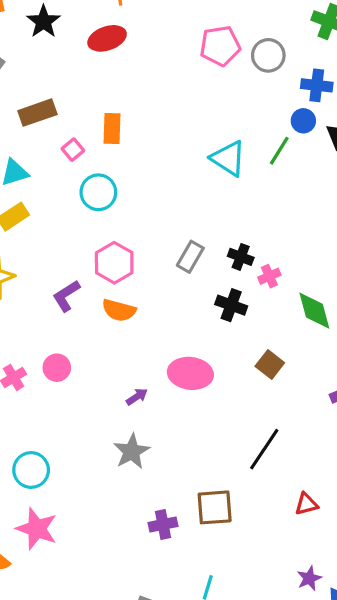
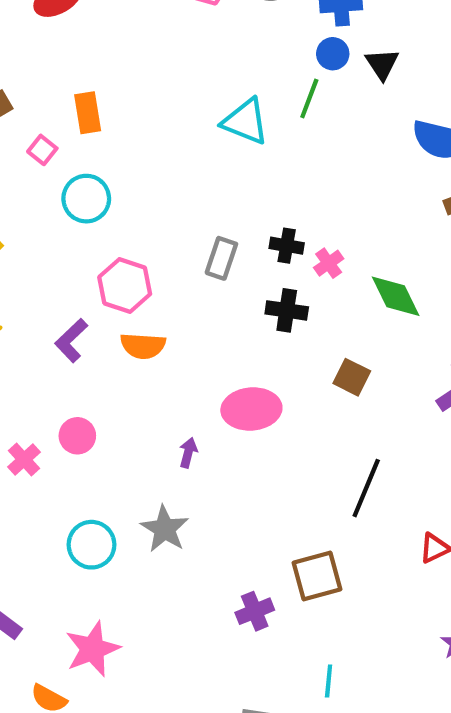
purple arrow: (137, 397) -> (188, 453), turned -30
gray star: (132, 451) -> (165, 529), moved
cyan circle: (31, 470) -> (92, 545), moved
pink star: (37, 529) -> (93, 649), turned -30

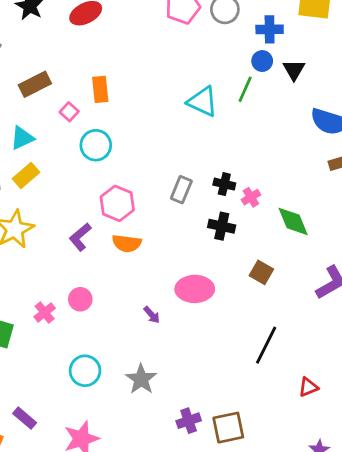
purple arrow: (188, 453) -> (152, 315), turned 120
gray star: (165, 529) -> (141, 379), moved
brown square: (317, 576) -> (228, 428), moved

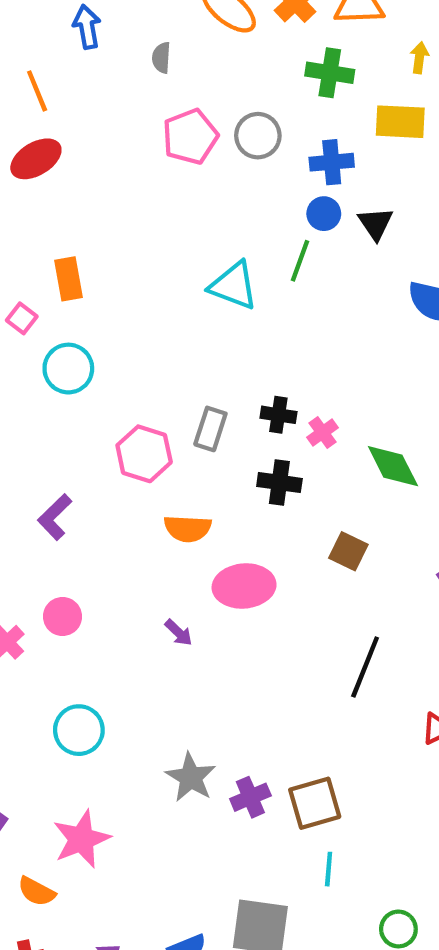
pink hexagon: (117, 203) -> (144, 454), moved
orange semicircle: (127, 243) -> (188, 528), moved
gray star: (141, 379) -> (191, 777), moved

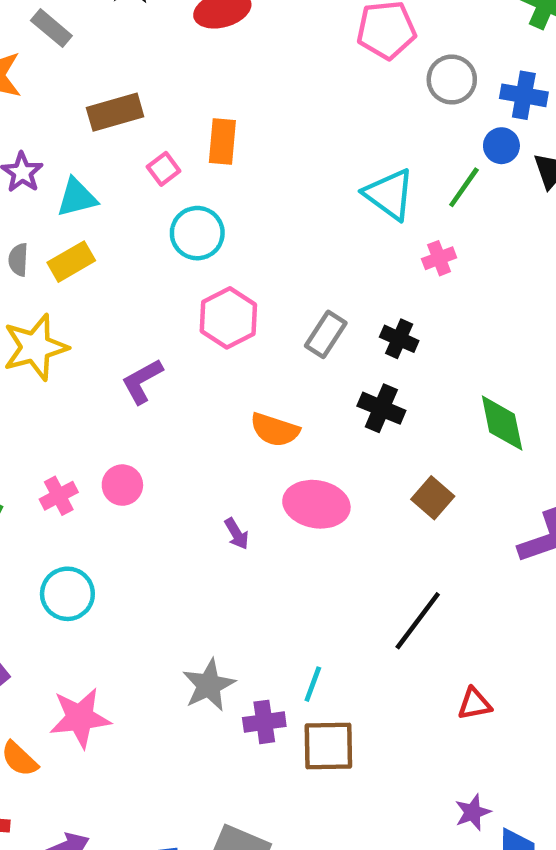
gray circle: (258, 136) -> (452, 80), moved
pink cross: (323, 433) -> (439, 258), moved
pink hexagon: (144, 454) -> (228, 318), moved
cyan circle: (79, 730) -> (67, 594), moved
cyan line: (329, 869) -> (313, 684), moved

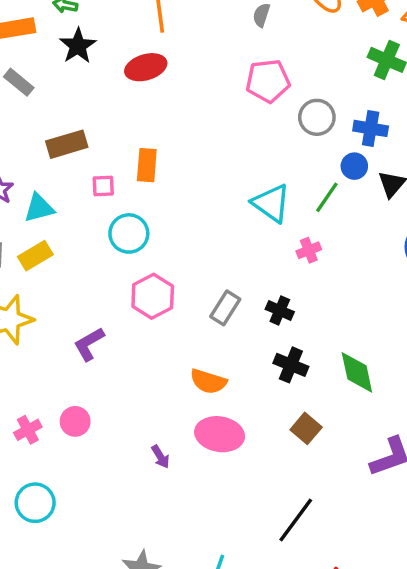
pink square: (164, 169) -> (103, 186), turned 35
black cross: (381, 408) -> (291, 365), moved
orange semicircle: (275, 430) -> (208, 381), moved

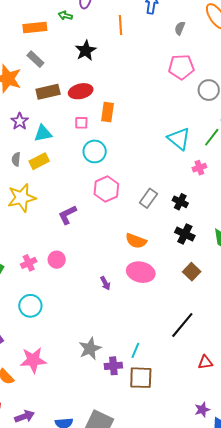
black star: (78, 46) -> (86, 50), moved
red ellipse: (146, 67) -> (81, 91), moved
brown rectangle: (67, 144) -> (48, 92), moved

